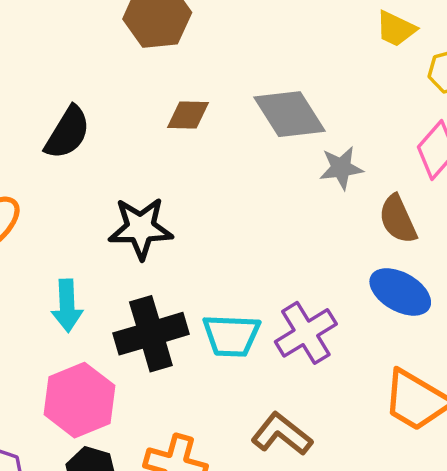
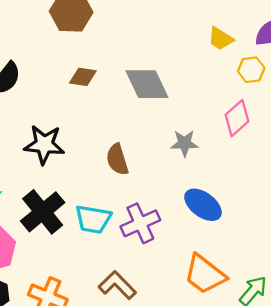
gray star: (341, 168) -> (185, 143), moved
brown semicircle: (398, 219) -> (117, 160), moved
black cross: (151, 334) -> (43, 212), turned -30

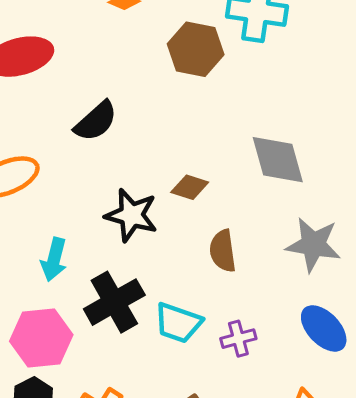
brown diamond: (83, 77) -> (190, 187), moved
gray star: (185, 143) -> (313, 245), size x1.5
purple cross: (140, 223) -> (238, 339), size x0.7

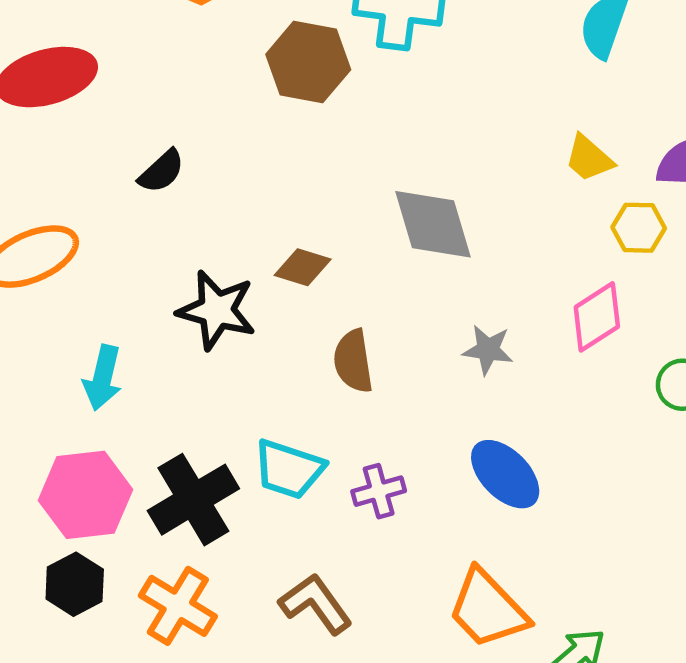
black semicircle: (96, 121) -> (162, 171), size x0.7
gray star: (313, 245) -> (488, 350), size x0.6
black cross: (114, 302) -> (193, 500), moved

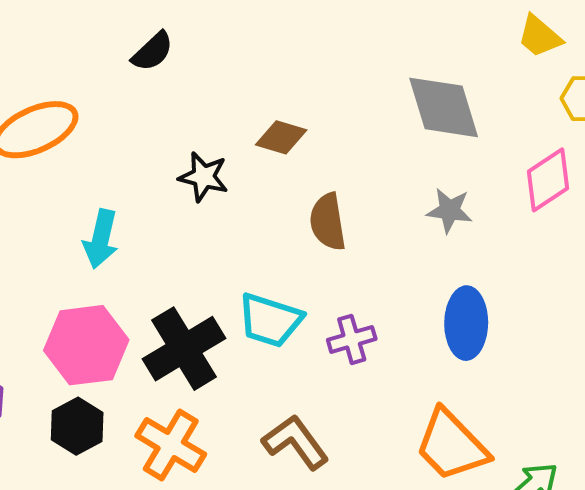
gray diamond: (433, 224) -> (444, 107), moved
black star: (217, 310) -> (204, 177), size x0.7
blue ellipse: (505, 474) -> (466, 323), turned 46

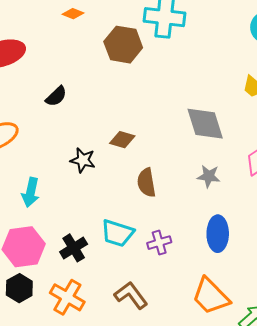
black cross: (184, 349) -> (74, 248), size x0.7

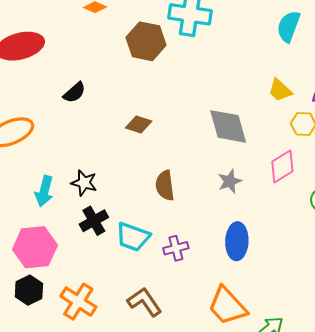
brown diamond: (122, 140) -> (139, 124), moved
black star: (83, 160) -> (84, 183), moved
gray star: (209, 176) -> (230, 181), turned -30
black cross: (74, 248) -> (94, 221), moved

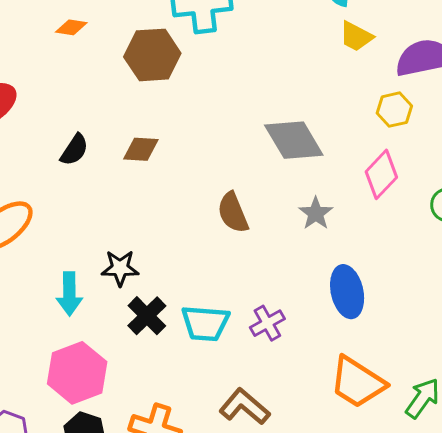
yellow trapezoid: (280, 90) -> (356, 36), moved
brown diamond: (139, 124) -> (141, 149), moved
brown semicircle: (165, 185) -> (233, 213), moved

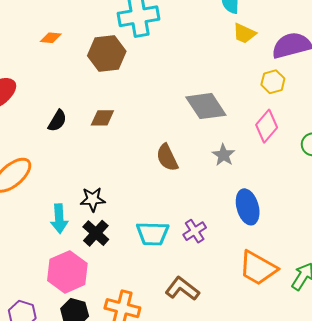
black cross: (147, 316) -> (96, 233), moved

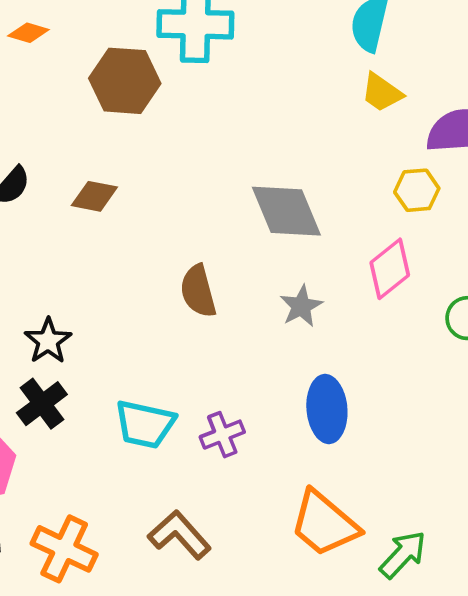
black star: (93, 199) -> (48, 341), turned 30

